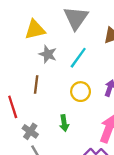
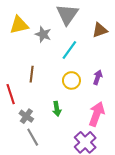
yellow triangle: (35, 30) -> (19, 25), moved
gray star: (48, 54) -> (43, 34), moved

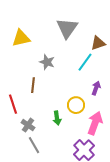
gray star: (43, 34) -> (47, 62), moved
cyan line: (69, 50) -> (85, 62), moved
yellow circle: (71, 80) -> (76, 105), moved

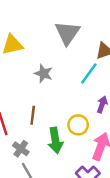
brown line: (33, 85) -> (33, 115), moved
green arrow: (57, 118) -> (55, 140), size x1.5

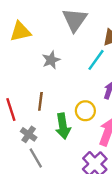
gray star: (43, 73) -> (51, 60), turned 30

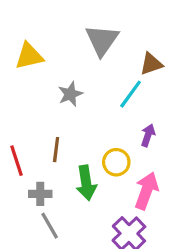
gray cross: (29, 134) -> (40, 194), turned -35

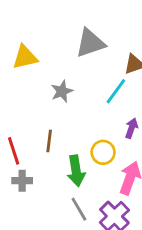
gray triangle: (102, 40) -> (90, 43), turned 36
gray cross: (40, 194) -> (22, 181), moved
gray line: (50, 226) -> (79, 209), moved

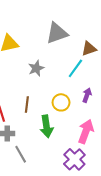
yellow circle: (103, 152) -> (61, 102), moved
gray line: (79, 209) -> (21, 154), moved

